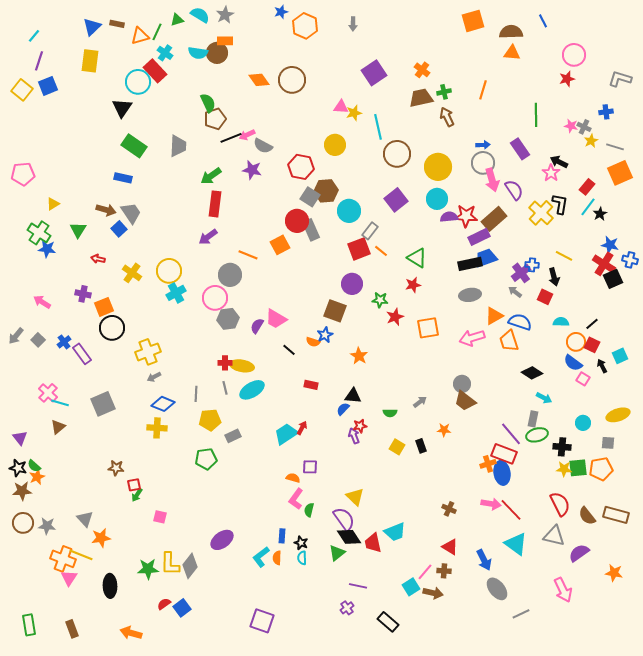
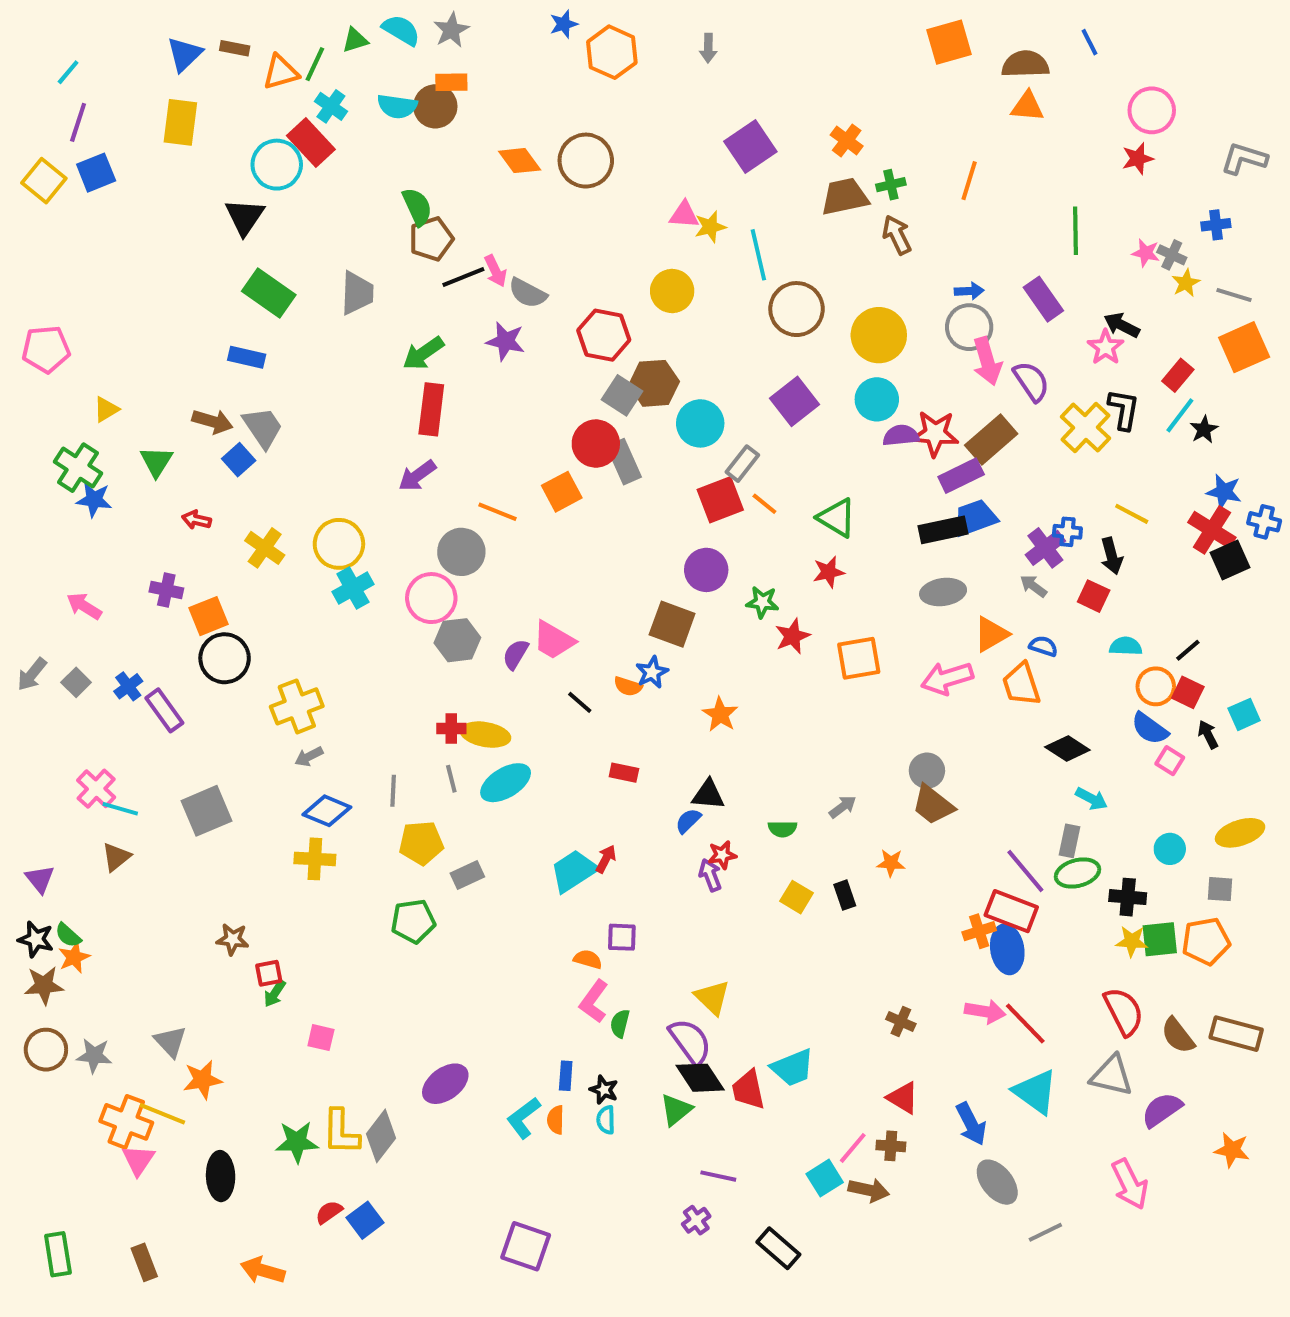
pink arrow: (247, 135) -> (495, 271), turned -91
blue semicircle: (520, 322) -> (1043, 646), size x0.6

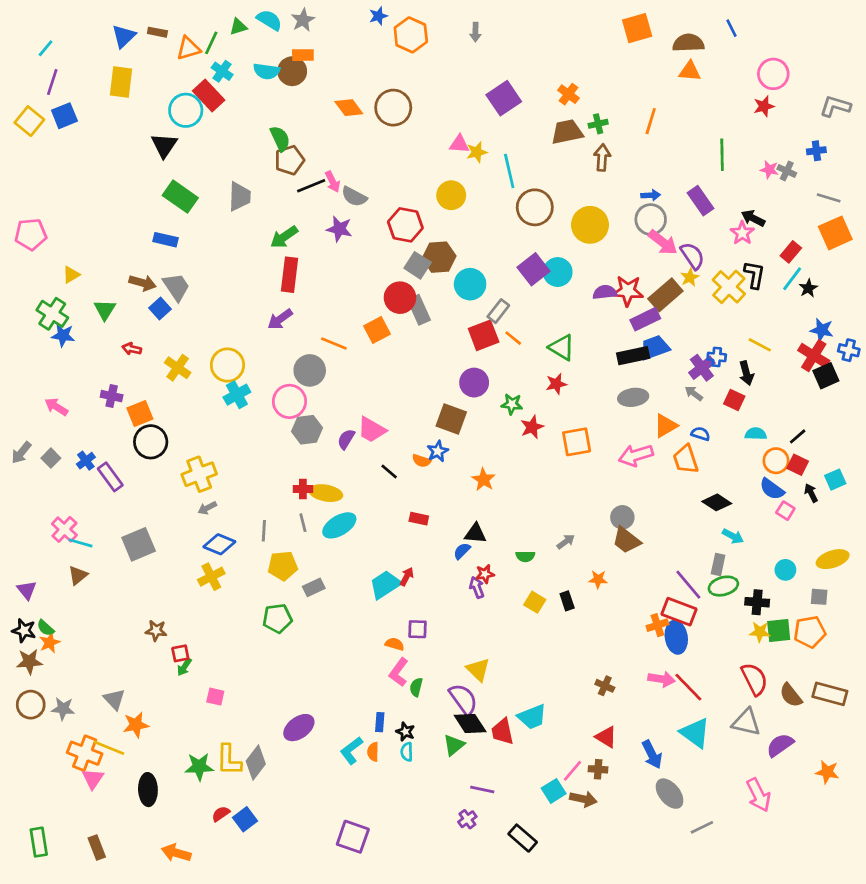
brown arrow: (897, 235) -> (602, 157), turned 30
yellow star: (1186, 283) -> (690, 277), moved
pink arrow: (987, 361) -> (663, 242), turned -36
cyan circle: (877, 399) -> (558, 272), moved
yellow cross: (315, 859) -> (211, 577), turned -30

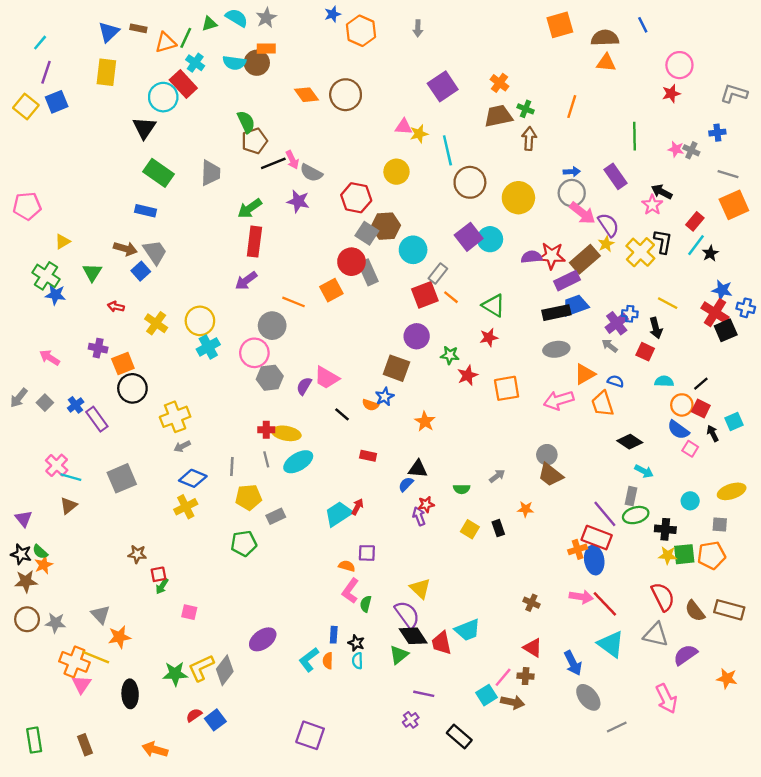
green cross: (598, 124) -> (526, 109), turned 35
yellow L-shape: (229, 760) -> (201, 668), turned 64

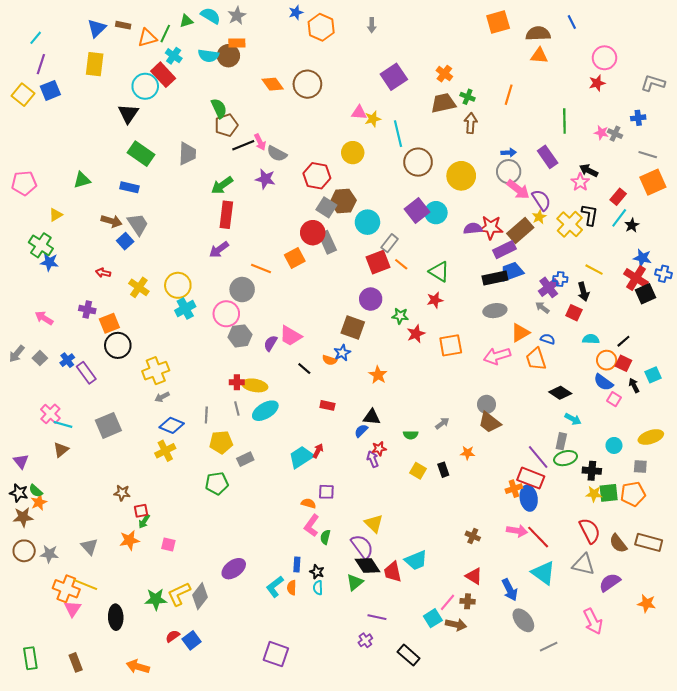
green triangle: (92, 272) -> (82, 180), moved, turned 42
orange star: (119, 637) -> (129, 540), moved

